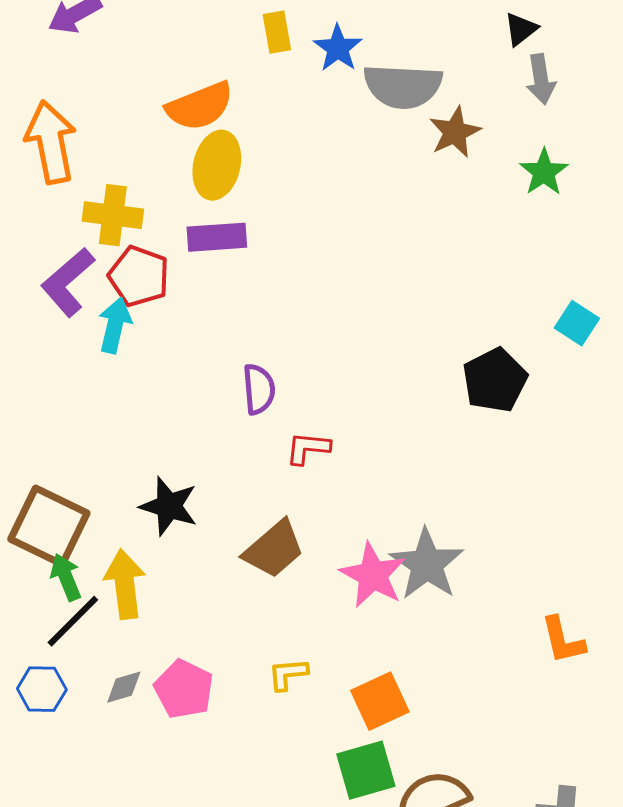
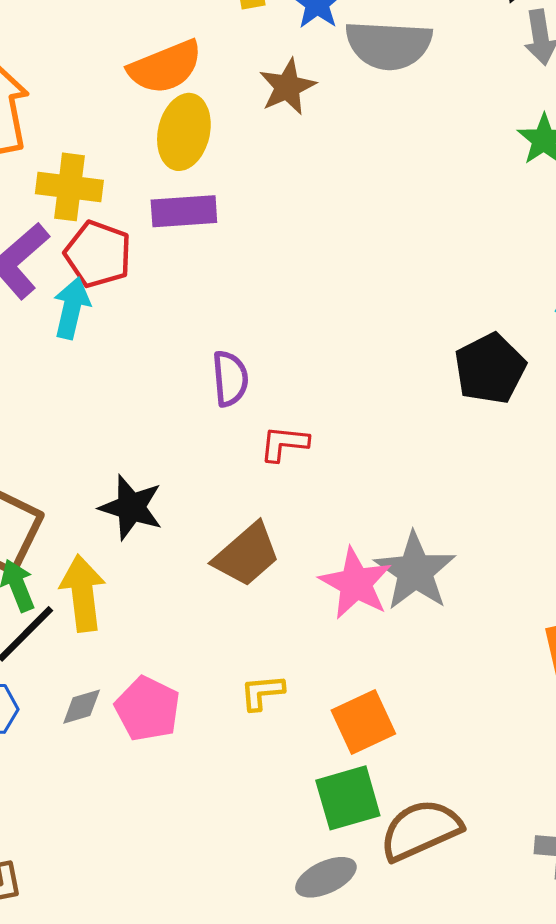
brown star: (455, 132) -> (287, 87), moved

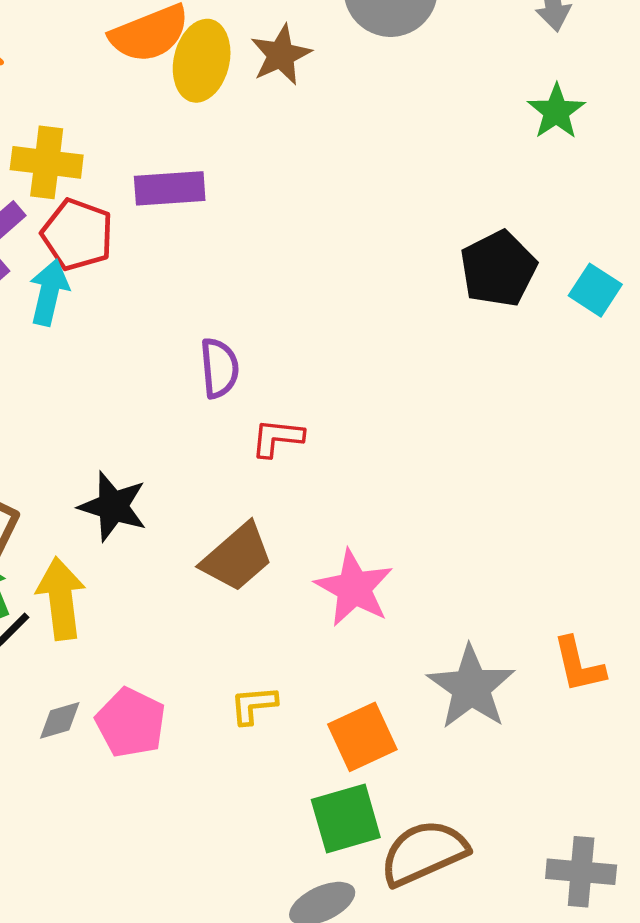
yellow ellipse: (184, 132) -> (202, 61), moved
black pentagon: (490, 369) -> (498, 269), moved
gray star: (415, 571) -> (471, 687), moved

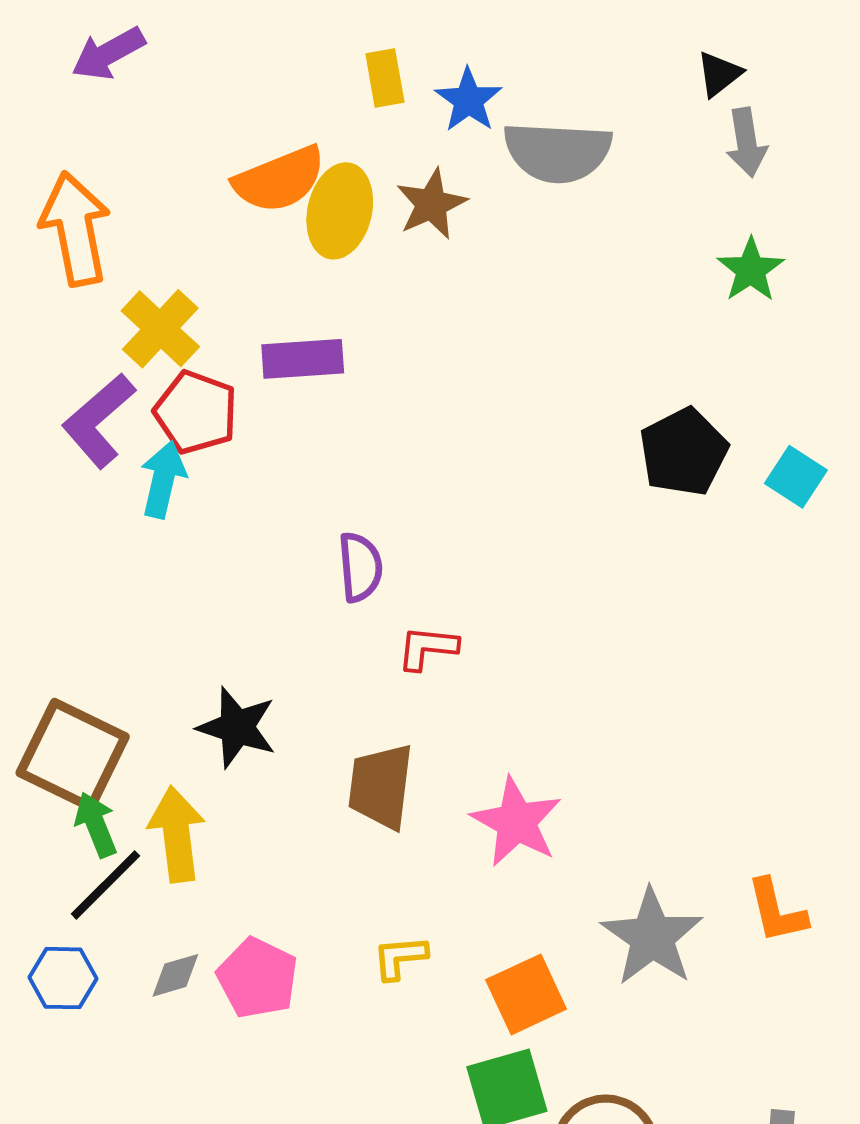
yellow cross: (47, 162) -> (160, 329), turned 36
brown trapezoid: (237, 557) -> (381, 786), turned 138

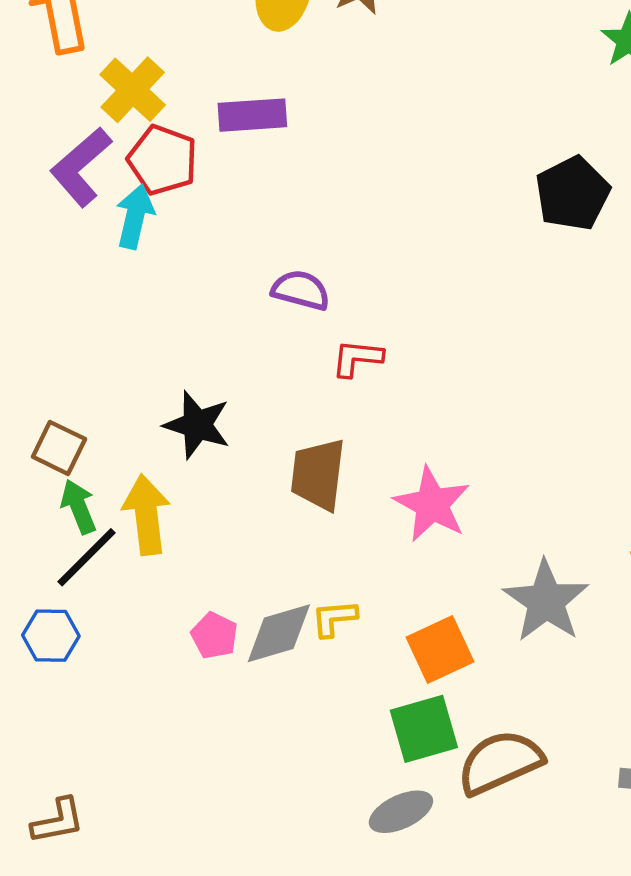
purple semicircle: (360, 567) -> (301, 290), turned -70
brown square: (73, 755) -> (59, 448), size x0.6
gray diamond: (175, 975) -> (279, 633), moved, size x1.6
pink pentagon: (258, 978) -> (214, 636), size x0.7

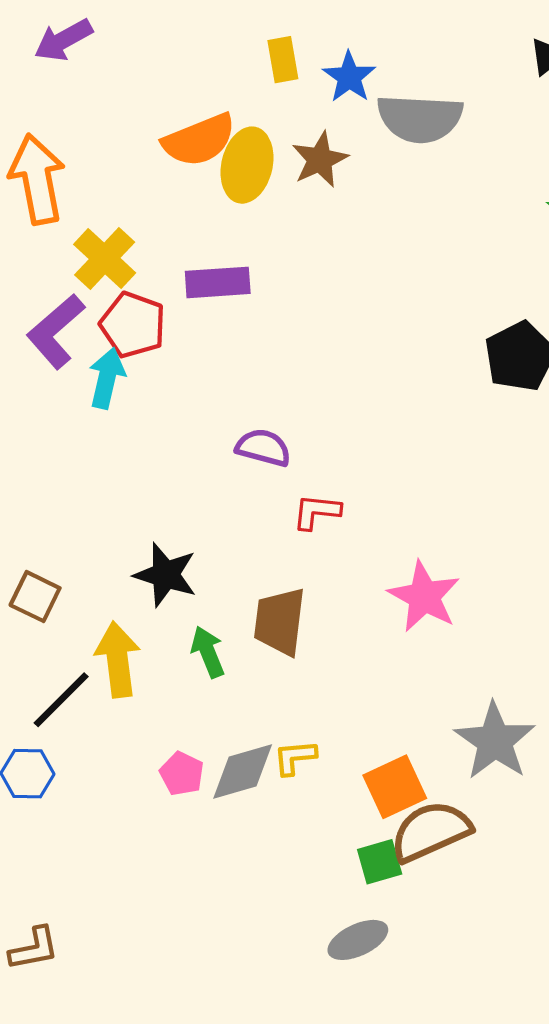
pink star: (432, 504) -> (424, 597), moved
green arrow: (78, 507) -> (208, 652), moved
green square: (424, 729) -> (380, 862), size x0.7
brown semicircle: (500, 762) -> (431, 831), moved

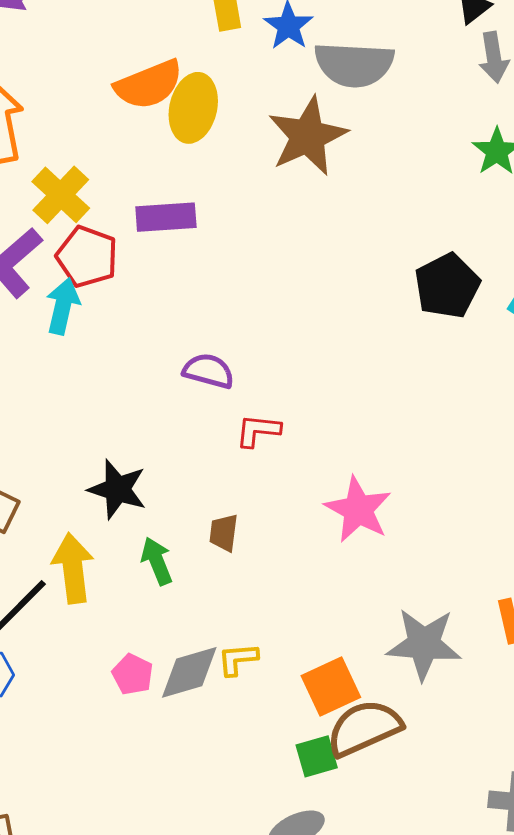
brown star: (320, 160) -> (308, 136), moved, size x1.5
brown trapezoid: (280, 622) -> (224, 533), size x0.6
gray star: (495, 741) -> (424, 644), turned -30

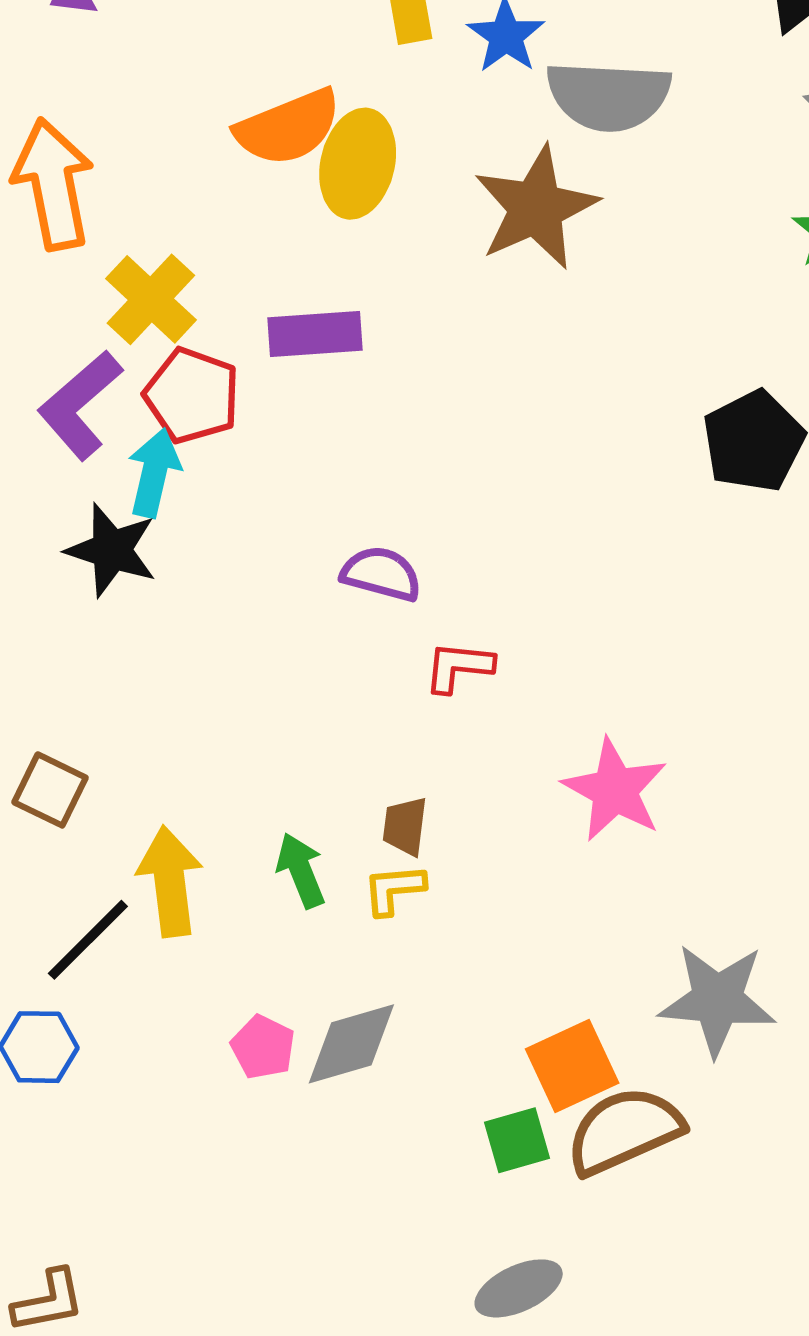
black star: (117, 489) -> (112, 550), moved
yellow L-shape: (238, 659) -> (394, 889), moved
green square: (317, 756) -> (517, 1140), moved

